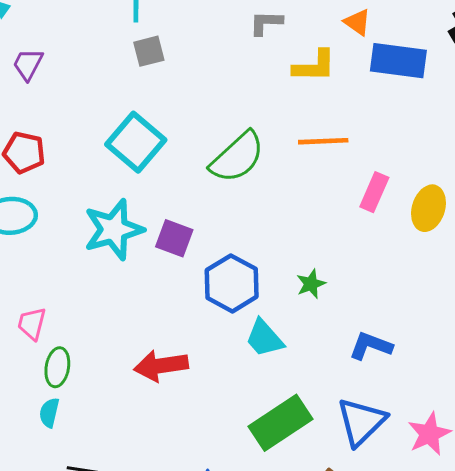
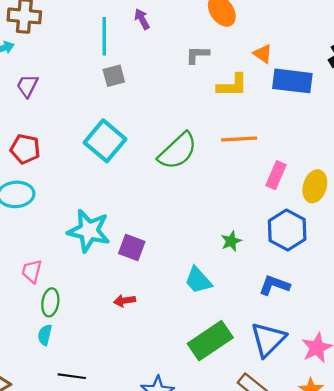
cyan star: (114, 230) -> (89, 231), moved, turned 30
purple square: (174, 238) -> (132, 247), moved
blue hexagon: (232, 283) -> (287, 230), moved
red arrow: (161, 366) -> (124, 301), size x0.6

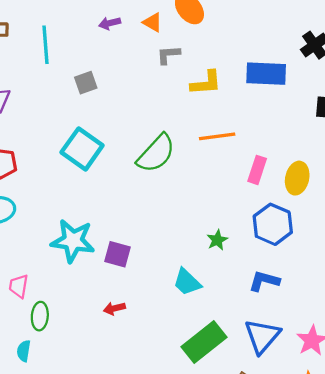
purple arrow: (142, 19) -> (110, 23), turned -72
cyan line: (104, 36) -> (46, 45), moved
orange triangle: (263, 54) -> (153, 22), moved
cyan semicircle: (45, 335) -> (24, 351), moved

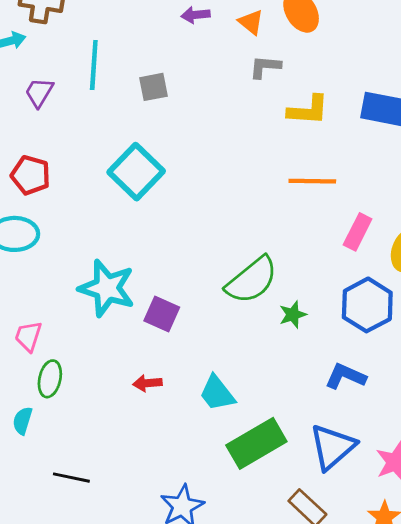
cyan line: (46, 45) -> (94, 65), moved
green semicircle: (156, 153) -> (252, 280), moved
cyan trapezoid: (187, 282) -> (217, 393), moved

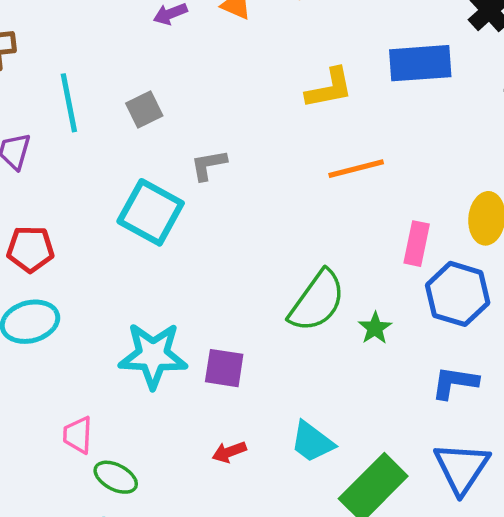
gray L-shape: (265, 67) -> (209, 165), moved
pink rectangle: (358, 232) -> (417, 244), moved
green ellipse: (50, 379) -> (116, 477), turned -60

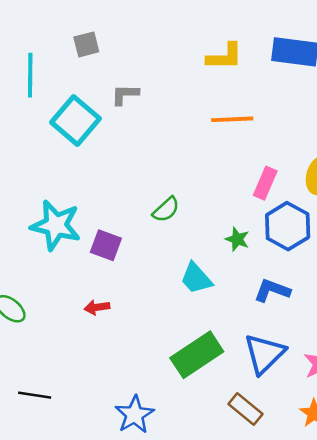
cyan line: (69, 103) -> (30, 75), moved
green semicircle: (317, 301) -> (166, 210), moved, size x0.6
green star: (375, 328) -> (237, 239), moved, turned -30
cyan trapezoid: (312, 442) -> (196, 278), moved

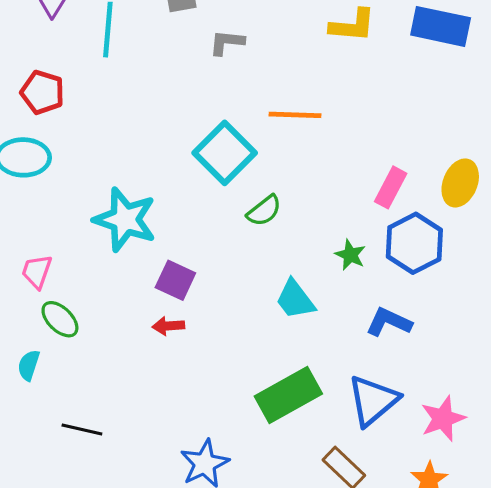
gray L-shape: (125, 94) -> (227, 42), moved
orange line: (232, 119) -> (295, 115), moved
cyan square: (75, 120) -> (225, 153), moved
purple square: (106, 245) -> (175, 280), moved

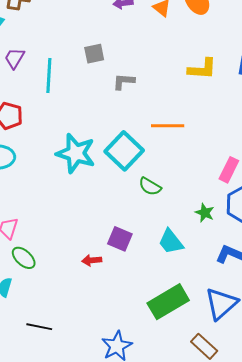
green semicircle: (264, 211) -> (150, 186), turned 70
cyan star: (125, 220) -> (76, 153), moved
purple square: (175, 280) -> (120, 239), moved

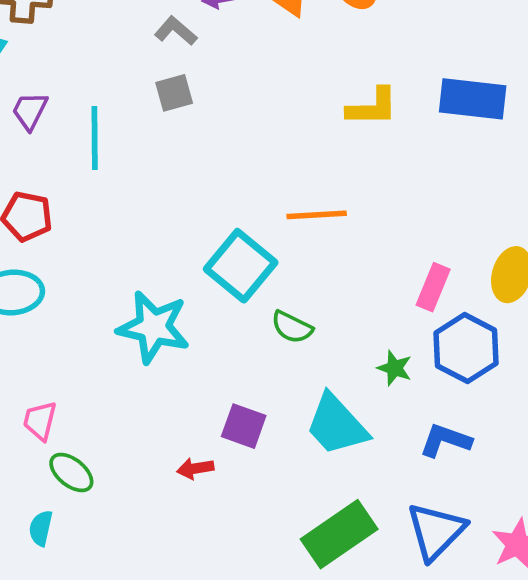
gray L-shape: (124, 82) -> (176, 31), moved, turned 40
cyan star: (76, 153) -> (153, 327), moved
cyan trapezoid: (171, 242) -> (337, 425), size x1.4

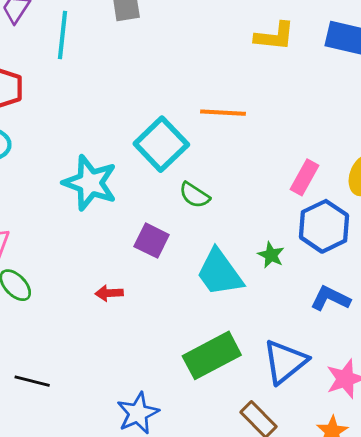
green star: (395, 368) -> (271, 255), moved
purple square: (244, 426) -> (152, 241), moved
blue L-shape: (445, 440) -> (330, 298), moved

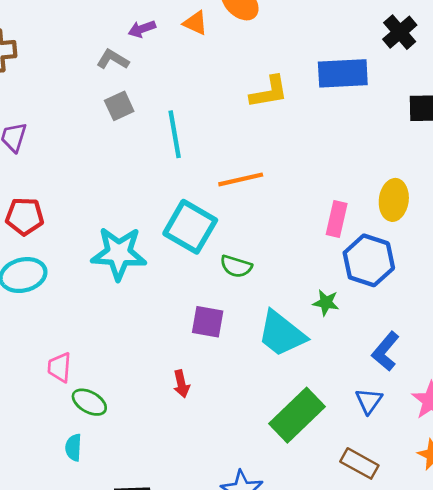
cyan line: (62, 35) -> (175, 134), moved
cyan star: (90, 183) -> (119, 253), moved
red arrow: (109, 293) -> (181, 384), turned -84
blue L-shape: (330, 298) -> (386, 351), moved, turned -60
blue triangle: (285, 362) -> (369, 401), size x0.6

